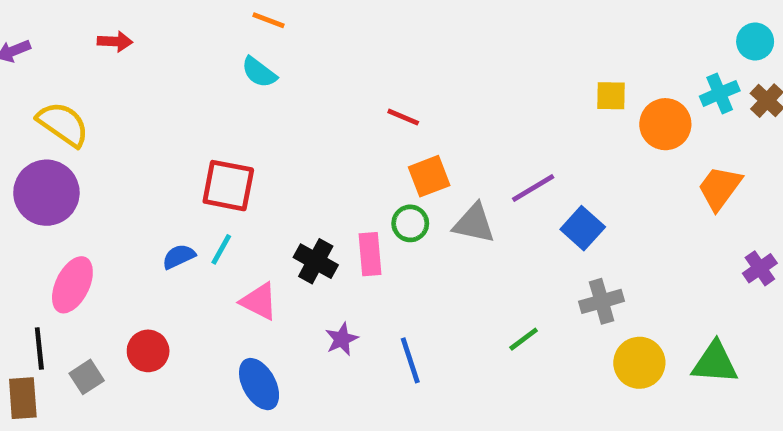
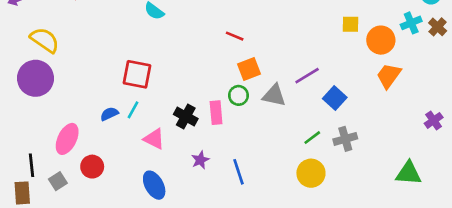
orange trapezoid: (720, 188) -> (389, 76), moved
pink ellipse: (72, 285) -> (67, 139), moved
green line: (524, 339) -> (312, 138), moved
yellow circle: (639, 363) -> (311, 173), moved

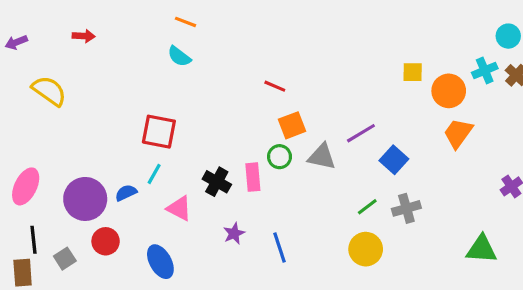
purple circle: (35, 78) -> (85, 199), moved
blue semicircle: (109, 114) -> (126, 193), moved
pink ellipse: (67, 139) -> (26, 186), moved
blue ellipse: (154, 185) -> (160, 262), moved

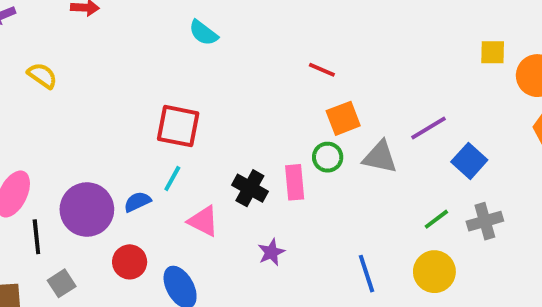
yellow semicircle: (49, 91) -> (42, 76), size x0.7
black line: (33, 240) -> (36, 237), moved
red circle: (106, 241) -> (130, 262), moved
blue line: (279, 248) -> (366, 274), moved

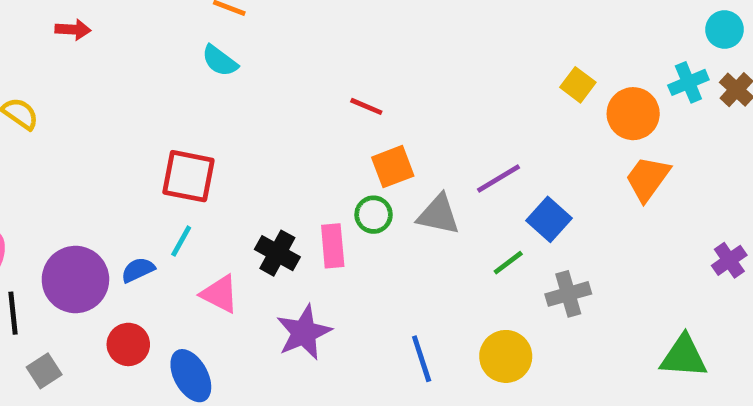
yellow square: (493, 52) -> (578, 85), turned 36
green line: (436, 219) -> (508, 263), moved
purple star: (271, 252) -> (304, 332), size x1.6

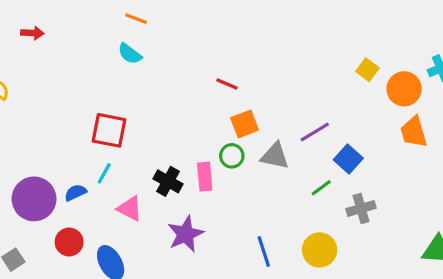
orange trapezoid: (648, 179) -> (414, 132), turned -52

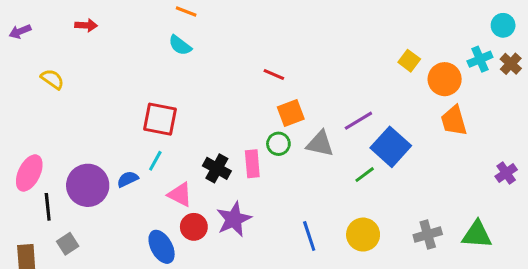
blue square: (348, 159) -> (391, 147), size x1.4
gray cross: (361, 208) -> (428, 235), moved
red circle: (69, 242) -> (194, 227), moved

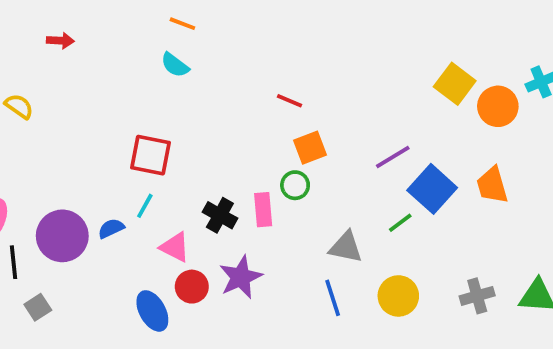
yellow square: (409, 61) -> (455, 84), size x1.5
orange trapezoid: (454, 121) -> (492, 185), moved
gray triangle: (320, 144) -> (346, 247), moved

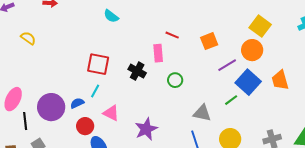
orange circle: (498, 106) -> (252, 50), moved
orange square: (310, 148) -> (209, 41), moved
pink rectangle: (263, 210) -> (158, 53), moved
black cross: (220, 215) -> (137, 71), moved
red circle: (192, 287) -> (85, 126), moved

